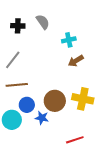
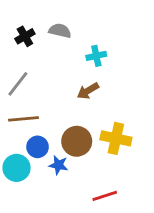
gray semicircle: (43, 22) -> (60, 31), turned -42
black cross: (18, 26) -> (25, 36), turned -32
brown arrow: (76, 61) -> (88, 91), moved

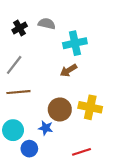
cyan cross: (96, 56) -> (75, 43), size x1.5
blue circle: (38, 147) -> (29, 149), moved

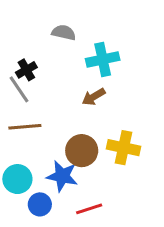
black cross: (20, 28) -> (26, 70), moved
gray line: (14, 65) -> (19, 89), turned -72
blue star: (46, 128) -> (62, 176), size x1.5
red line: (82, 152) -> (89, 209), moved

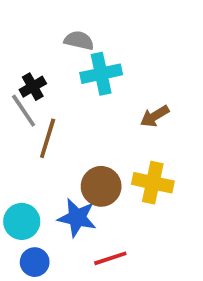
cyan cross: (103, 59) -> (101, 74), moved
brown arrow: (94, 97) -> (155, 116), moved
brown line: (25, 127) -> (48, 138), moved, turned -68
blue circle: (40, 204) -> (35, 262), moved

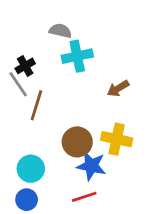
blue star: (77, 218) -> (91, 166), moved
cyan circle: (22, 221) -> (31, 169), moved

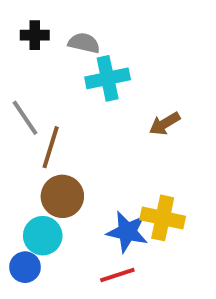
black cross: (25, 66) -> (35, 35), moved, turned 30
yellow cross: (117, 139) -> (163, 218), moved
brown circle: (77, 142) -> (62, 196), moved
blue circle: (27, 200) -> (25, 267), moved

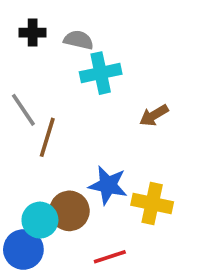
brown circle: (62, 196) -> (69, 211), moved
blue star: (127, 232) -> (108, 185), moved
blue circle: (25, 267) -> (23, 249), size x1.4

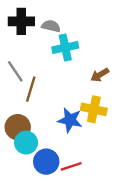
black cross: (33, 33) -> (21, 21), size x1.5
yellow cross: (152, 204) -> (94, 109), moved
brown circle: (69, 211) -> (18, 127), moved
blue circle: (23, 249) -> (46, 162), moved

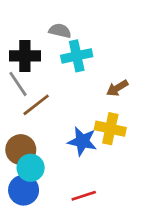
black cross: (21, 21) -> (25, 56), moved
brown line: (31, 89) -> (36, 105), turned 35
blue circle: (46, 162) -> (24, 190), moved

